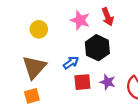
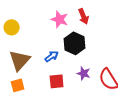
yellow circle: (39, 29) -> (12, 27), moved
red square: (82, 82) -> (57, 81), moved

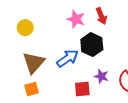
blue arrow: (52, 56) -> (68, 58), size x1.5
red square: (57, 81) -> (82, 89), moved

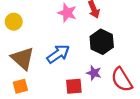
black hexagon: (92, 45) -> (102, 42), moved
brown triangle: (34, 63) -> (23, 58), turned -30

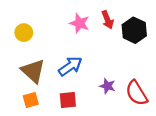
black hexagon: (102, 42) -> (134, 30), moved
red square: (74, 86) -> (68, 100), moved

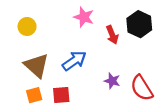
red arrow: (107, 20) -> (112, 35), moved
red square: (68, 100) -> (61, 95), moved

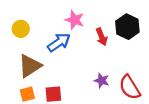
blue arrow: (74, 61) -> (59, 42), moved
brown triangle: (36, 66) -> (30, 66), turned 45

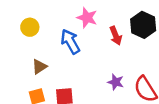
blue arrow: (59, 42) -> (70, 42), turned -85
brown triangle: (30, 66) -> (39, 67), size x0.6

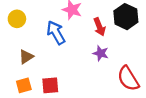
purple star: (116, 82) -> (101, 53), moved

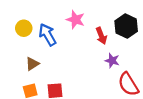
blue arrow: (56, 33) -> (47, 35), moved
purple star: (101, 53) -> (112, 61), moved

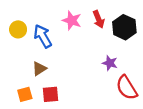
red arrow: (101, 36) -> (99, 19), moved
brown triangle: (32, 64) -> (39, 69), moved

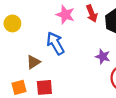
blue arrow: (43, 36) -> (55, 43), moved

